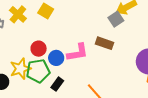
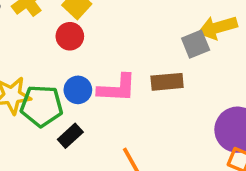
brown rectangle: (104, 43) -> (167, 82), turned -36
red circle: (39, 49) -> (70, 36), moved

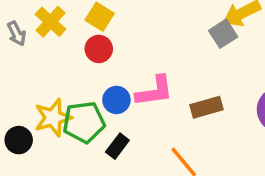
brown rectangle: (167, 82) -> (206, 107), moved

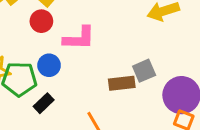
gray square: (223, 34) -> (144, 71), moved
pink L-shape: (154, 91) -> (79, 38), moved

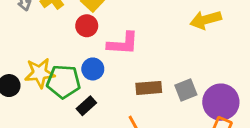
gray square: (144, 71) -> (186, 90), moved
brown rectangle: (122, 83) -> (149, 88), moved

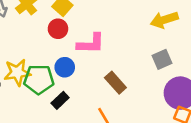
brown rectangle: (149, 88) -> (115, 83), turned 55
gray square: (186, 90) -> (162, 59), moved

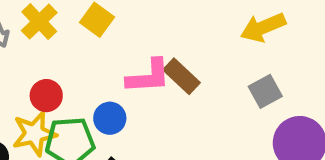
red circle: (58, 29) -> (46, 96), moved
brown rectangle: (115, 83) -> (181, 76), moved

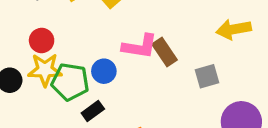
gray square: (265, 91) -> (207, 76), moved
red circle: (46, 96) -> (42, 40), moved

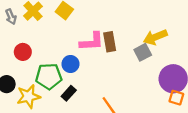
yellow arrow: (234, 29) -> (155, 37), moved
brown rectangle: (164, 52) -> (110, 42), turned 36
yellow star: (45, 70) -> (29, 96), moved

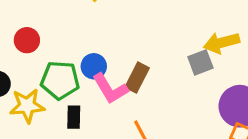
pink L-shape: (92, 42) -> (110, 89), moved, turned 55
brown rectangle: (110, 42) -> (137, 78), moved, turned 30
black rectangle: (69, 93) -> (74, 117), moved, turned -48

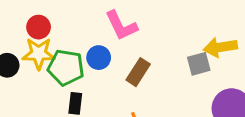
pink L-shape: (110, 89) -> (121, 26), moved
yellow star: (27, 106) -> (39, 54), moved

